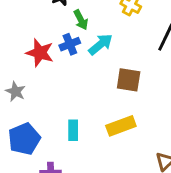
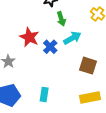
blue cross: (70, 44) -> (50, 47), moved, turned -32
yellow rectangle: (121, 126) -> (90, 97), moved

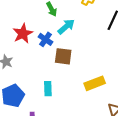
red star: (29, 37) -> (23, 34), turned 30
brown square: (88, 66) -> (63, 56), moved

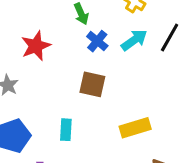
cyan arrow: (66, 27) -> (134, 40), moved
blue cross: (46, 39) -> (97, 41), moved

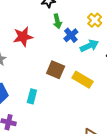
blue cross: (97, 41) -> (71, 35), moved
yellow rectangle: (135, 128) -> (82, 80), moved, turned 36

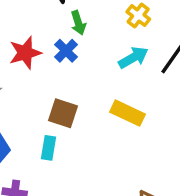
blue cross: (71, 35) -> (66, 51), moved
brown square: (56, 70) -> (63, 113), moved

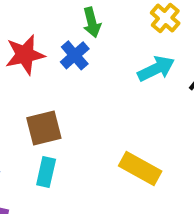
brown square: (63, 113) -> (44, 128), moved, turned -36
yellow rectangle: (127, 113) -> (140, 168), moved

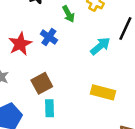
green arrow: (92, 22) -> (68, 14), moved
cyan arrow: (156, 69) -> (100, 46), moved

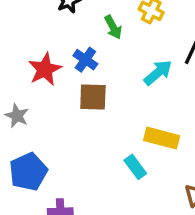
brown square: (42, 83) -> (93, 97), moved, turned 30
cyan rectangle: (49, 108) -> (135, 167), moved, turned -35

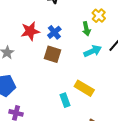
green arrow: (113, 27) -> (86, 29), moved

